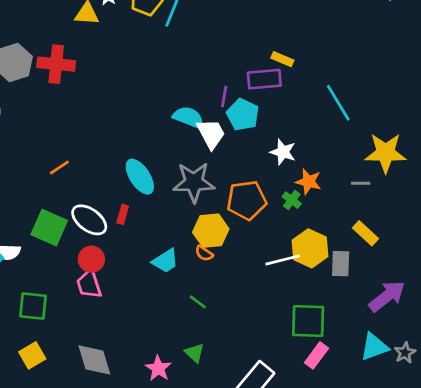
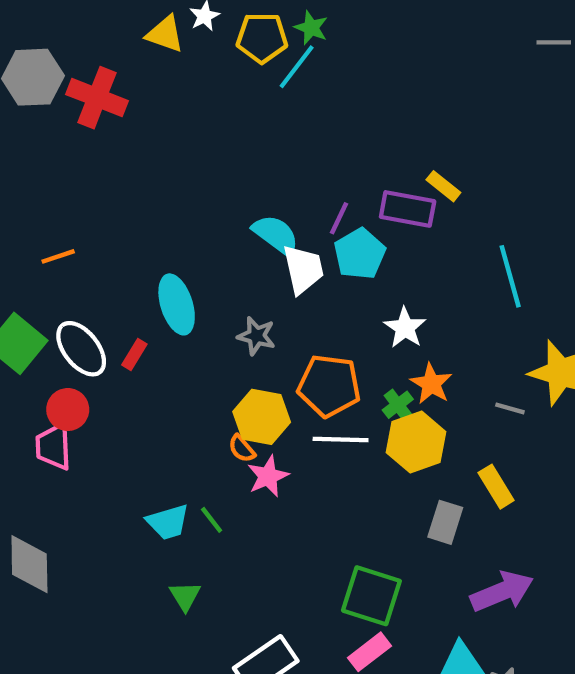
gray star: (194, 182) -> (256, 336), size x0.6
yellow hexagon: (310, 248) -> (416, 442), moved
white line: (283, 260) -> (341, 439), moved
cyan trapezoid: (165, 261) -> (168, 522), moved
pink star: (158, 368) -> (268, 476), moved

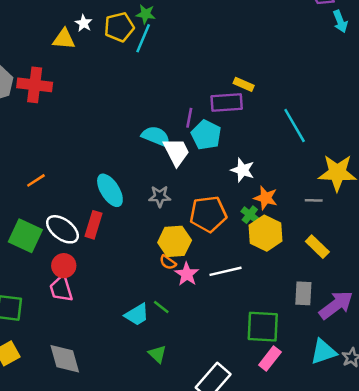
red rectangle: (134, 354) -> (93, 225), size x1.5
white line: (341, 439) -> (226, 271), moved
gray rectangle: (445, 522) -> (303, 293), moved

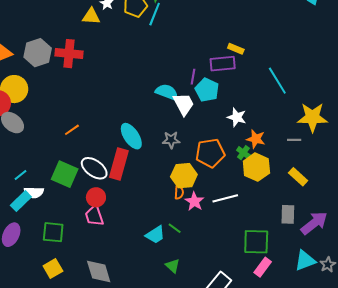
red rectangle: (93, 225) -> (119, 164), size x1.4
orange semicircle: (168, 262) -> (179, 192), turned -120

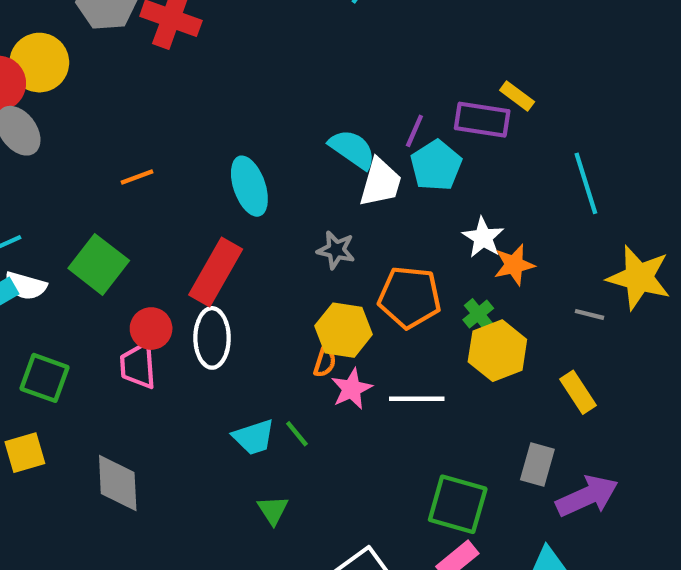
white trapezoid: (184, 104) -> (380, 182), turned 30
cyan ellipse: (131, 136) -> (249, 186), moved
orange star: (256, 139) -> (514, 265), moved, turned 30
white ellipse: (94, 168) -> (212, 338), moved, turned 40

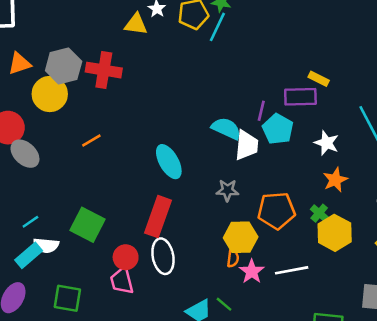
yellow circle: (39, 63) -> (50, 94), moved
orange line: (137, 177) -> (91, 141), moved
white star: (483, 238) -> (326, 143), moved

